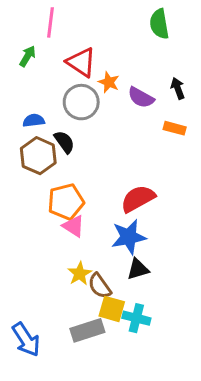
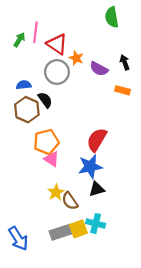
pink line: (51, 22) -> (35, 32), moved
red semicircle: (138, 199) -> (97, 140), turned -30
yellow square: (112, 309) -> (78, 229), moved, turned -36

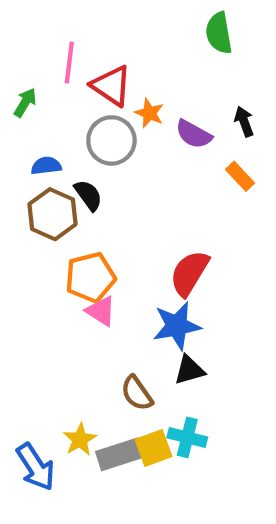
green arrow: (19, 40) -> (25, 103), moved
orange rectangle: (122, 90) -> (240, 176), turned 32
yellow star: (56, 192) -> (80, 440), moved

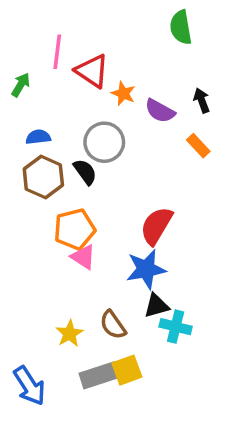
gray circle: (111, 140) -> (104, 142), moved
black semicircle: (88, 195) -> (85, 172), moved
cyan cross: (187, 437) -> (176, 327), moved
yellow star: (80, 440) -> (69, 334), moved

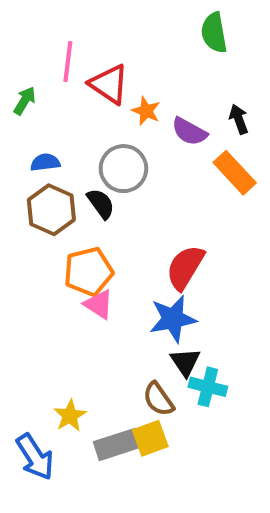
orange rectangle: (198, 146) -> (235, 173), size x1.5
black triangle: (156, 306) -> (185, 362), turned -48
brown semicircle: (113, 325) -> (158, 399), moved
yellow star: (69, 334) -> (70, 416), moved

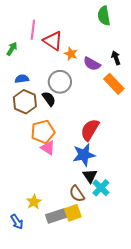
cyan cross: (208, 387) -> (101, 188), turned 30
blue arrow: (35, 457) -> (17, 222), size x0.7

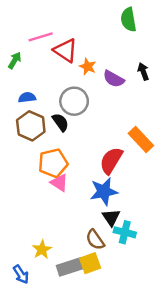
pink line: (33, 30) -> (41, 37), turned 66
orange rectangle: (114, 84) -> (141, 140), moved
cyan cross: (101, 188) -> (125, 232), turned -30

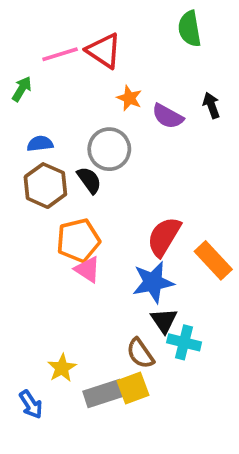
red triangle: (65, 50) -> (104, 51), moved
orange rectangle: (141, 140) -> (213, 260), moved

